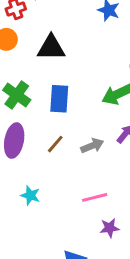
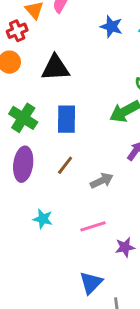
gray arrow: (92, 146) -> (102, 181), moved
pink line: (95, 197) -> (93, 226), moved

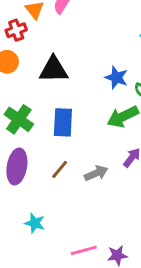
blue star: (111, 27) -> (116, 78), moved
gray arrow: (102, 181) -> (96, 173), moved
pink line: (93, 226) -> (84, 250), moved

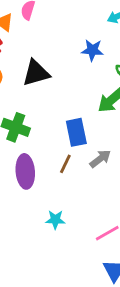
blue star: (116, 78) -> (92, 50), moved
blue rectangle: (63, 122) -> (76, 132), moved

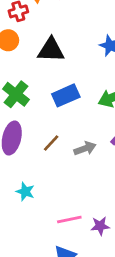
blue rectangle: (76, 132) -> (66, 95), moved, turned 60

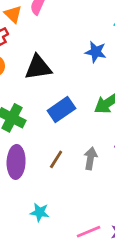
gray arrow: (85, 148) -> (91, 158), turned -50

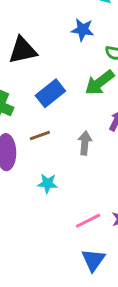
brown line: (56, 159) -> (40, 136), moved, turned 42
cyan star: (40, 212) -> (48, 183), moved

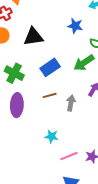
brown line: (40, 136) -> (50, 95), moved
cyan star: (48, 183) -> (52, 136), moved

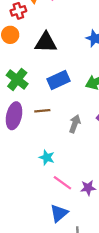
brown line: (50, 95) -> (42, 111), moved
pink line: (69, 156) -> (62, 183), turned 48

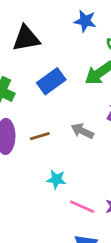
brown line: (42, 111) -> (40, 136), moved
gray arrow: (75, 124) -> (82, 131), turned -72

